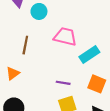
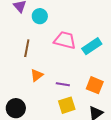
cyan rectangle: (89, 54) -> (92, 46), moved
orange triangle: (13, 73) -> (37, 75), moved

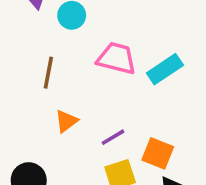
purple line: (63, 84) -> (113, 137), turned -40
orange square: (95, 85) -> (158, 153), moved

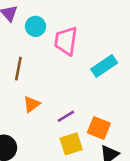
pink trapezoid: (117, 58) -> (66, 41), moved, turned -96

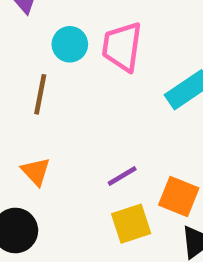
cyan circle: (36, 26) -> (70, 44), moved
orange triangle: (32, 104) -> (36, 171), moved, turned -36

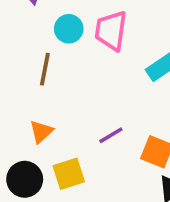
orange triangle: (36, 171) -> (41, 132), turned 30
yellow square: (131, 224) -> (69, 174), moved

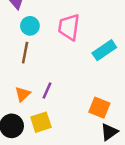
cyan circle: (69, 29) -> (30, 26), moved
purple line: (111, 135) -> (47, 90), moved, turned -35

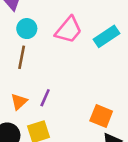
pink trapezoid: (69, 27) -> (69, 30), turned -148
cyan rectangle: (104, 50) -> (106, 36), moved

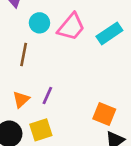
cyan circle: (27, 29) -> (39, 23), moved

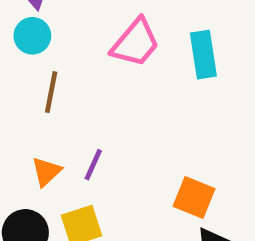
cyan circle: (39, 23) -> (32, 36), moved
cyan rectangle: (109, 33) -> (203, 55), turned -65

